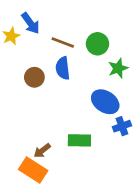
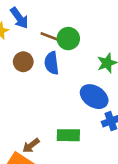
green circle: (97, 44) -> (68, 39), moved
brown circle: (34, 77) -> (23, 62), moved

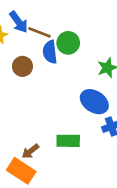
brown line: (52, 37) -> (39, 32), moved
blue semicircle: (52, 63) -> (50, 52), moved

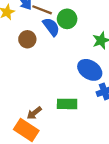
blue semicircle: (50, 52) -> (51, 27), turned 150

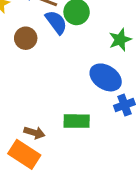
brown arrow: (34, 113) -> (34, 133), turned -126

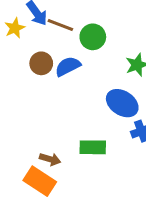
blue semicircle: (56, 22) -> (68, 66), moved, turned -80

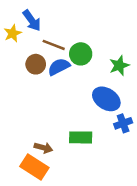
brown line: (60, 25) -> (54, 45), moved
green circle: (93, 37) -> (81, 54), moved

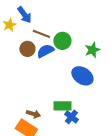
blue cross: (123, 123) -> (71, 117), moved, turned -32

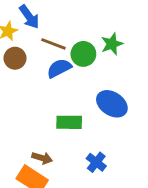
brown circle: (27, 49) -> (15, 58), moved
green star: (92, 50) -> (112, 44), moved
green rectangle: (62, 106) -> (69, 122), moved

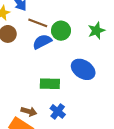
green star: (112, 44) -> (96, 31), moved
blue cross: (96, 162) -> (58, 111), moved

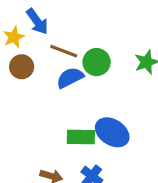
blue ellipse: (83, 69) -> (112, 132), moved

